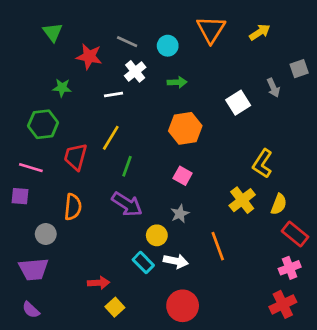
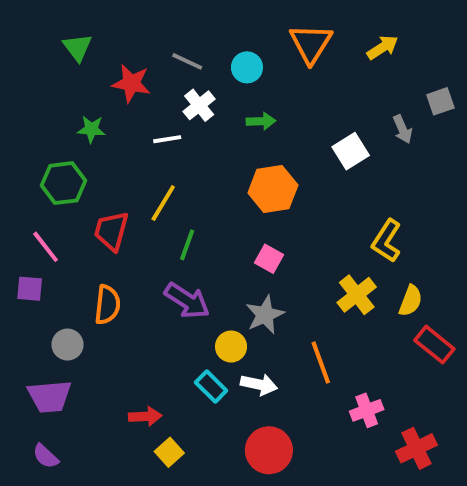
pink line: (31, 168) -> (46, 247), turned 35
gray star: (180, 214) -> (265, 315), size x1.4
pink cross: (290, 268) -> (367, 410), moved

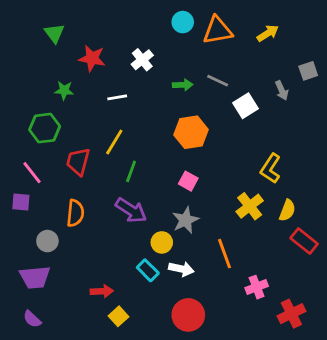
orange triangle: (311, 43) -> (218, 30), turned 48
gray line: (187, 61) -> (218, 81), moved
cyan circle: (247, 67) -> (183, 22), moved
white cross: (199, 105) -> (142, 60), moved

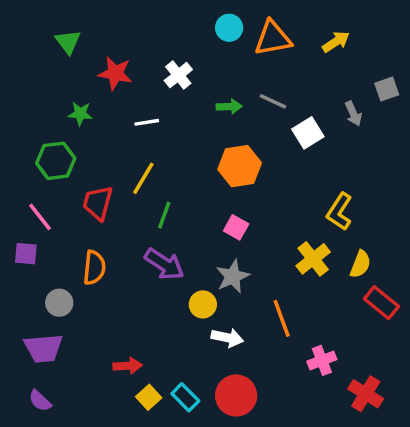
cyan rectangle: (148, 270) -> (185, 397), moved
red cross: (291, 314) -> (366, 394), turned -32

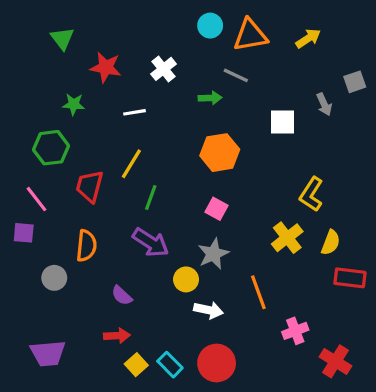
gray line: (273, 101) -> (236, 75), moved
white square: (308, 133) -> (282, 122), turned 32
red rectangle: (381, 303) -> (350, 278), turned -32
purple trapezoid: (43, 348) -> (48, 353), moved
purple semicircle: (40, 401) -> (122, 296), moved

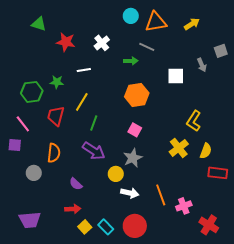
green triangle: (62, 38) -> (39, 24), turned -35
green star: (74, 104) -> (57, 82), moved
orange line: (258, 292) -> (161, 195), moved

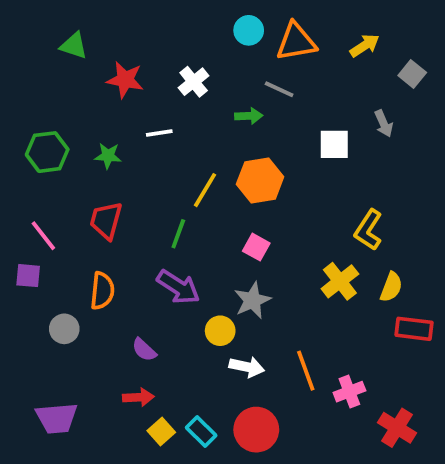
gray square: (221, 51) -> (412, 74), moved, turned -32
green hexagon: (32, 92) -> (47, 152), moved
yellow line: (82, 102) -> (205, 190), moved

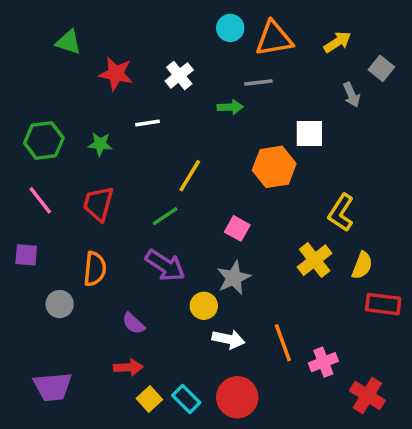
gray line: (279, 89) -> (258, 82), turned -32
gray arrow: (384, 124) -> (352, 95), moved
orange hexagon: (260, 181) -> (274, 167), moved
green line: (178, 234) -> (165, 216), turned 36
pink line: (43, 236) -> (40, 200), moved

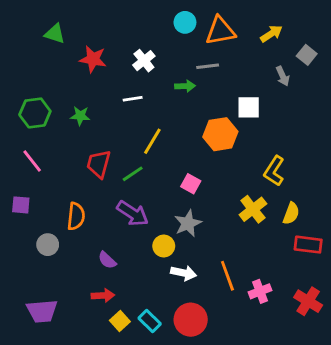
white line: (148, 123) -> (133, 99), moved
red trapezoid: (98, 204) -> (99, 164), moved
red cross: (367, 395) -> (308, 301), moved

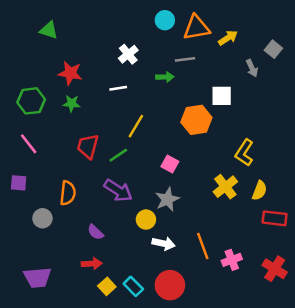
yellow arrow: (271, 34) -> (228, 38), moved
red star: (93, 59) -> (70, 73), moved

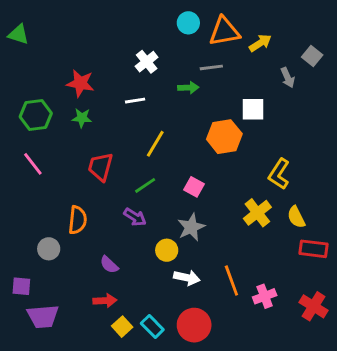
green triangle: (49, 30) -> (18, 34), moved
green line: (118, 155) -> (145, 185), moved
purple square: (19, 183) -> (21, 286), moved
purple arrow: (118, 190) -> (135, 217), size x0.7
yellow semicircle: (259, 190) -> (296, 217), turned 132

